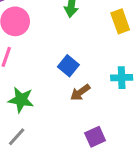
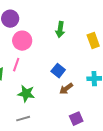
gray line: (17, 137) -> (23, 119), turned 32

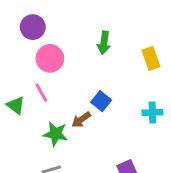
pink line: (16, 65) -> (41, 93), turned -48
brown arrow: (66, 89) -> (81, 120), moved

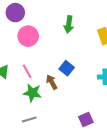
pink line: (41, 93) -> (27, 71), moved
brown arrow: (81, 120) -> (52, 82), turned 96

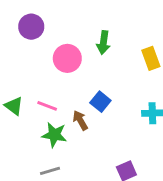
pink circle: (28, 36) -> (67, 58), moved
pink line: (27, 71) -> (47, 106), turned -40

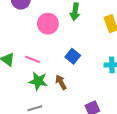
brown arrow: (80, 120) -> (61, 82), moved

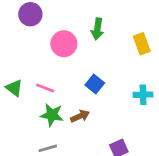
brown arrow: (61, 82) -> (80, 116), turned 96

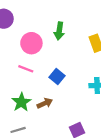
pink line: (45, 88) -> (26, 69), moved
green star: (52, 115) -> (21, 102), turned 30

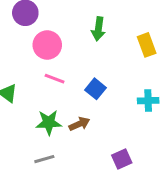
pink circle: (31, 43) -> (47, 45), moved
green star: (21, 102) -> (49, 122), turned 30

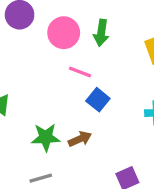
pink circle: (47, 45) -> (64, 33), moved
pink line: (55, 79) -> (80, 72), moved

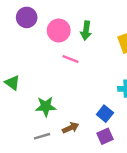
blue square: (98, 100) -> (105, 114), moved
brown arrow: (80, 139) -> (71, 128), moved

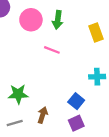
pink line: (71, 59) -> (52, 50), moved
brown arrow: (71, 128) -> (43, 115), turned -49

